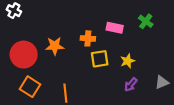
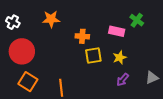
white cross: (14, 11) -> (13, 22), moved
pink rectangle: (115, 28) -> (117, 31), moved
orange star: (55, 46) -> (51, 19), moved

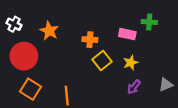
orange star: (51, 19) -> (49, 31), moved, turned 30
green cross: (137, 20) -> (149, 22), turned -32
yellow square: (93, 55) -> (102, 60), turned -30

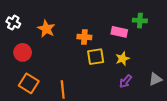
red circle: (24, 56) -> (23, 52), size x0.7
yellow square: (102, 60) -> (96, 57), turned 30

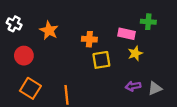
yellow star: (122, 59) -> (135, 53), moved
gray triangle: (155, 79) -> (155, 88), moved
purple arrow: (126, 81) -> (133, 86), turned 40

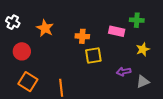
yellow star: (135, 53) -> (143, 49), moved
purple arrow: (133, 86) -> (124, 72), moved

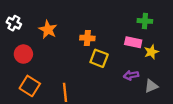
pink rectangle: (117, 31) -> (133, 42), moved
yellow square: (93, 55) -> (99, 58), turned 30

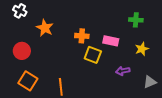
white cross: (14, 23) -> (20, 11), moved
pink rectangle: (133, 42) -> (111, 41), moved
gray triangle: (151, 86) -> (150, 82), moved

